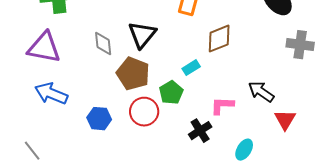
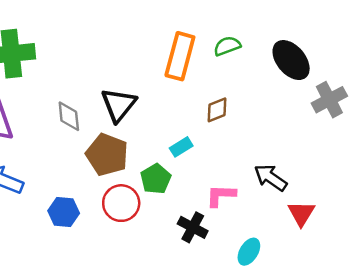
brown diamond: (219, 39) -> (217, 110), size x0.7
gray cross: (300, 45) -> (329, 100), moved, turned -36
black cross: (200, 131) -> (193, 227), turned -30

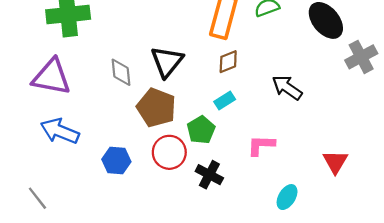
brown diamond: (217, 110) -> (228, 62), moved
black arrow: (271, 178) -> (287, 88), moved
black cross: (193, 227) -> (209, 175), moved

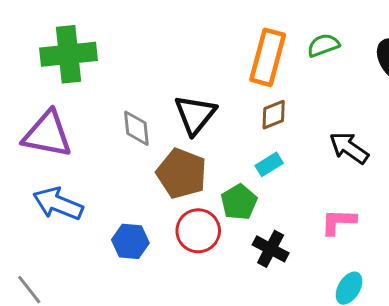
pink L-shape: (261, 145) -> (338, 222), moved
black cross: (209, 175) -> (271, 249), moved

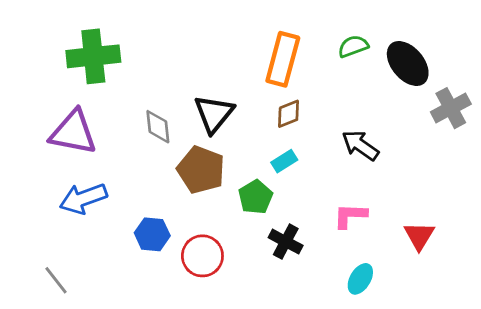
green semicircle: (323, 45) -> (353, 46), moved
blue arrow: (58, 204) -> (83, 198), turned -42
red circle: (198, 231) -> (202, 256), moved

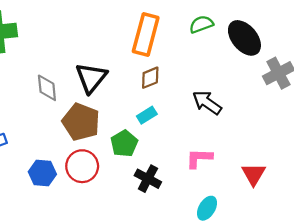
red circle: (202, 256) -> (82, 166), moved

